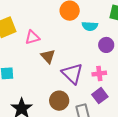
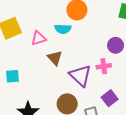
cyan semicircle: (90, 26) -> (63, 29), moved
pink cross: (99, 74) -> (104, 66), moved

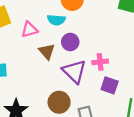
purple circle: (116, 45) -> (70, 42), moved
purple square: (110, 98) -> (110, 85), moved, turned -35

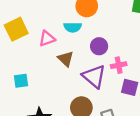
purple circle: (70, 42) -> (99, 46), moved

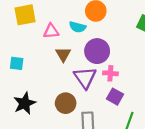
purple circle: (99, 46) -> (97, 51), size x1.5

